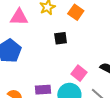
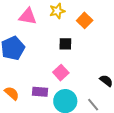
pink square: (79, 73) -> (61, 73), moved

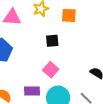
orange square: (85, 20) -> (69, 15), turned -35

